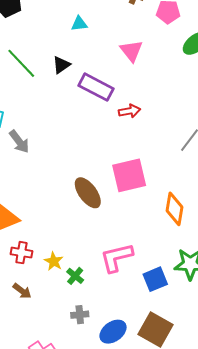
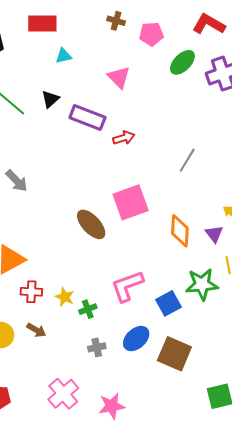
green cross: (75, 276) -> (88, 309), turned 36
blue ellipse: (113, 332) -> (136, 339), moved

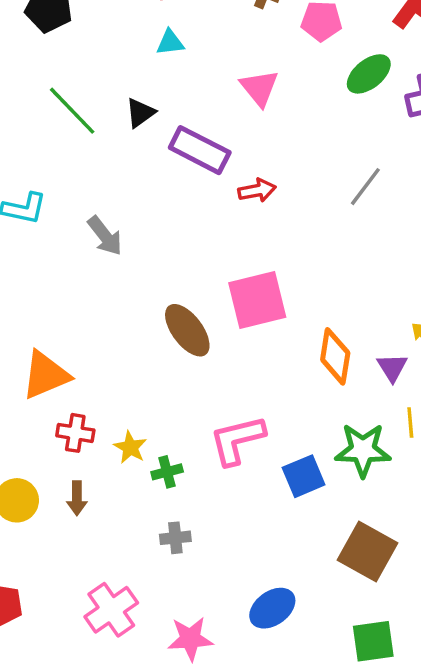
gray line: (187, 160) -> (365, 187), moved
gray arrow: (17, 181) -> (105, 236), moved
brown arrow: (36, 330) -> (77, 498), turned 54
blue ellipse: (136, 339) -> (272, 608), moved
brown square: (174, 354) -> (367, 552), moved

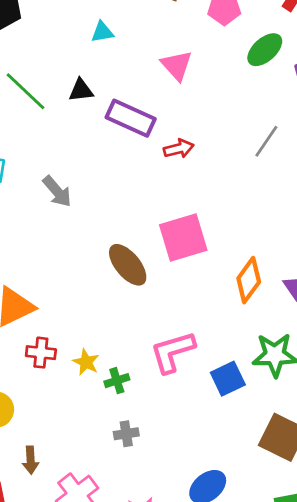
black triangle: (140, 113) -> (81, 90), turned 32
orange diamond: (335, 356) -> (249, 280), turned 30
brown arrow: (77, 498) -> (31, 460), moved

